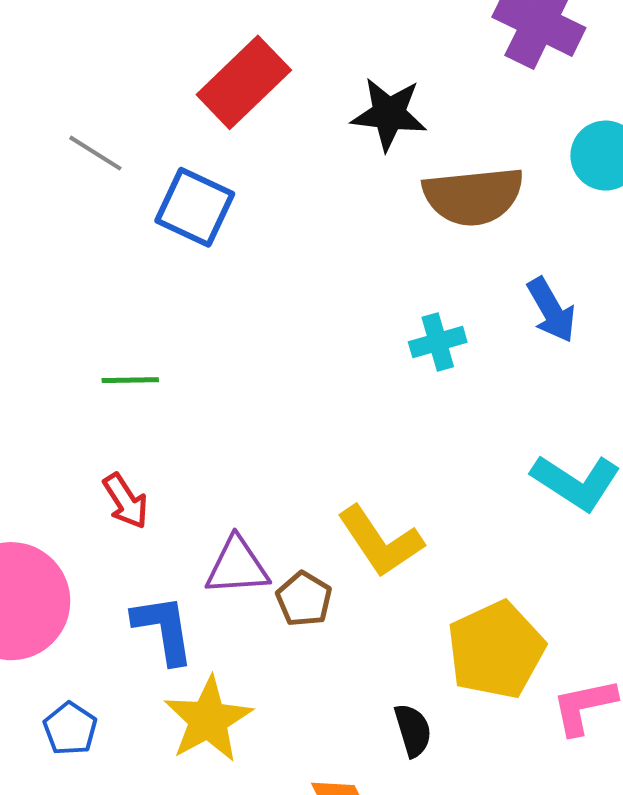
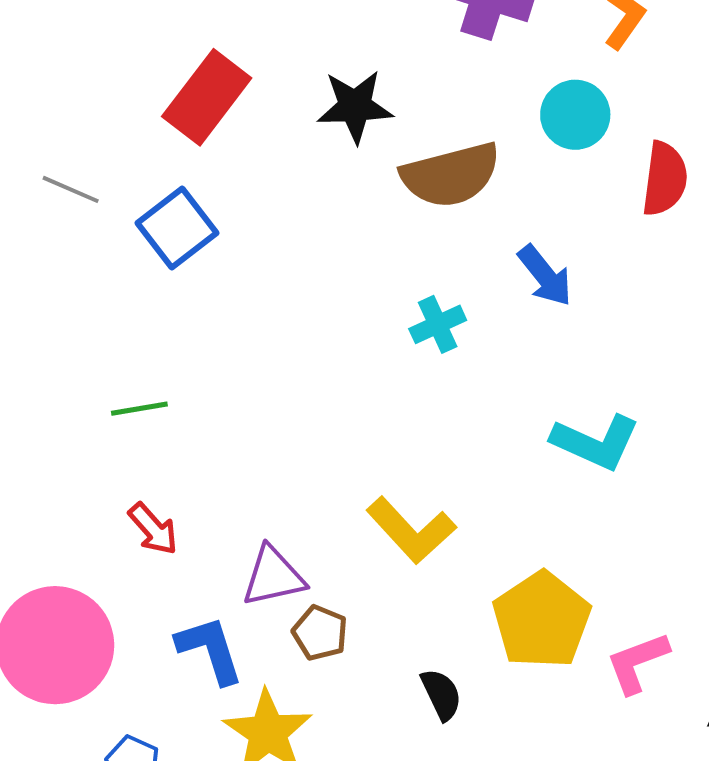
blue square: (195, 207) -> (177, 228), turned 36
brown pentagon: (304, 599) -> (320, 633), moved
black semicircle: (413, 730) -> (441, 694), moved

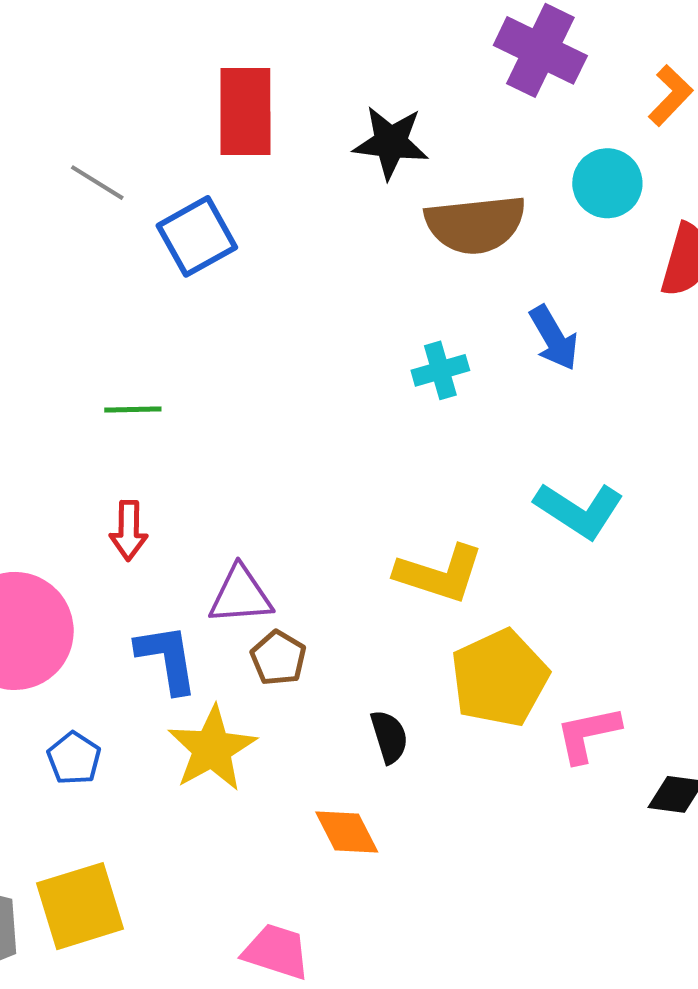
red rectangle: (207, 97) -> (245, 111), turned -46
red arrow: (153, 529) -> (129, 531), turned 34
yellow L-shape: (411, 530) -> (439, 574), moved, turned -38

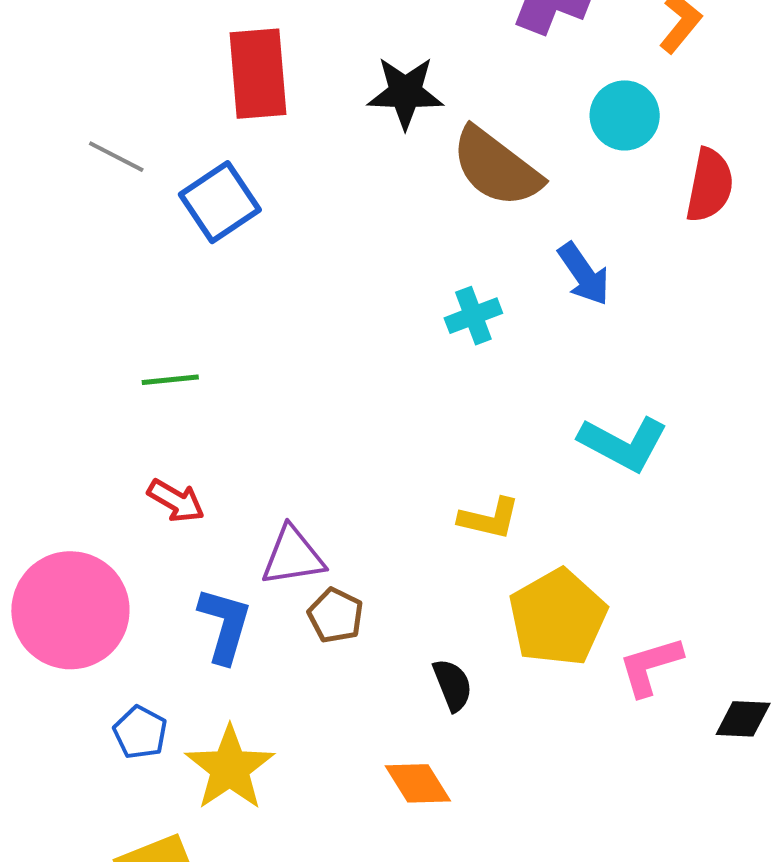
brown semicircle: (475, 224) -> (496, 167), turned 48
red arrow: (129, 531) -> (176, 501), turned -56
yellow L-shape: (439, 574) -> (489, 518), size x0.7
blue L-shape: (167, 658) -> (225, 625), turned 30
yellow star: (212, 749) -> (230, 768), moved

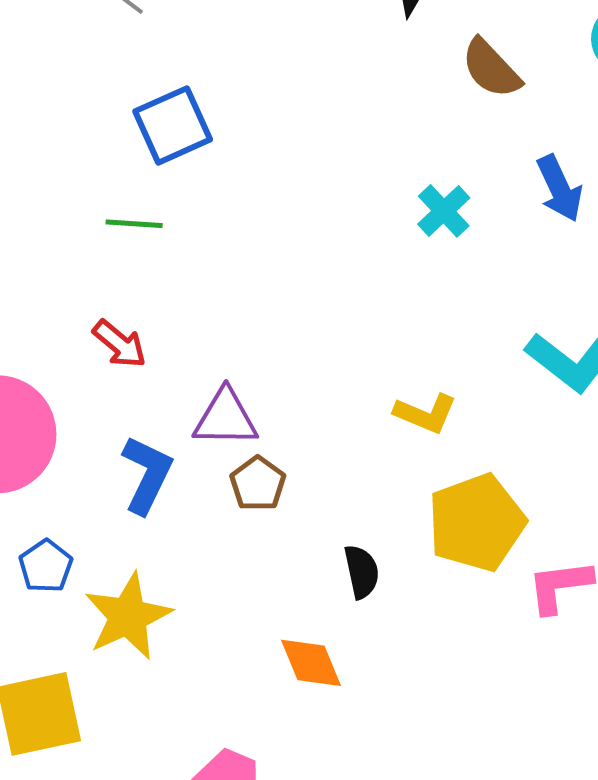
brown semicircle: (496, 167) -> (491, 69), size x0.7
blue square: (220, 202) -> (173, 125), moved
cyan cross: (473, 316) -> (444, 211), turned -32

